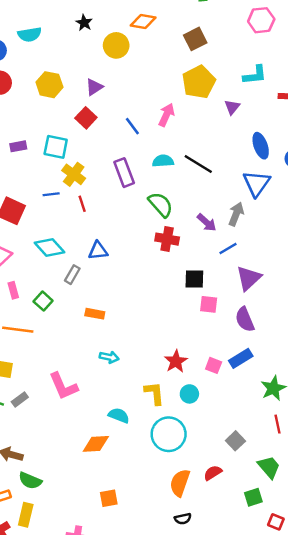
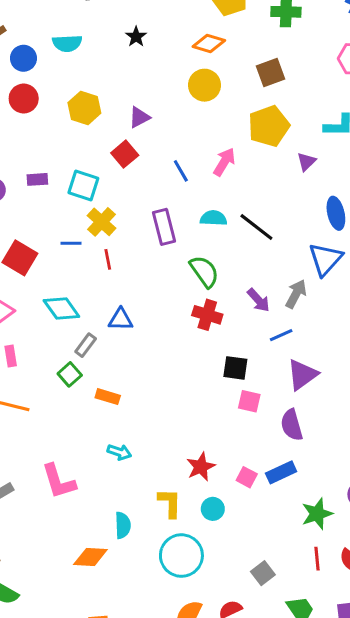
yellow circle: (116, 45) -> (204, 85), moved
green square: (43, 301) -> (70, 374), moved
cyan semicircle: (119, 415) -> (123, 525), turned 60

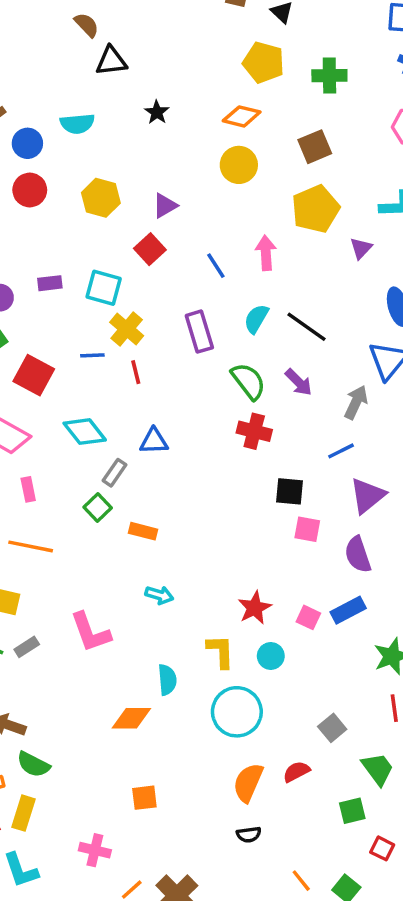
pink arrow: (224, 162) -> (266, 253), turned -32
cyan semicircle: (214, 218) -> (256, 319), turned -60
purple arrow: (258, 300) -> (299, 382), moved

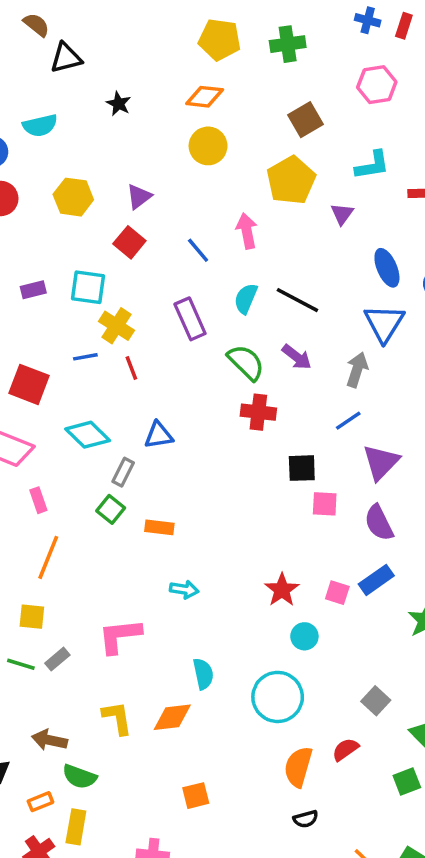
brown square: (315, 147) -> (305, 120), moved
orange line: (31, 546) -> (48, 557), turned -72
pink L-shape: (91, 632) -> (120, 636), turned 111
yellow L-shape: (221, 651) -> (117, 718), moved

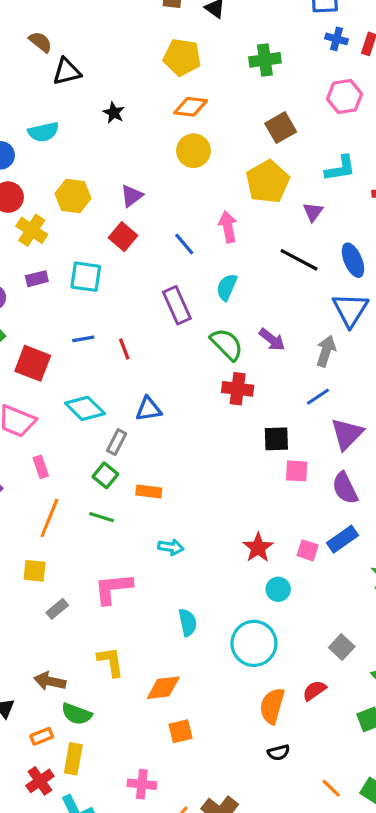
yellow pentagon: (220, 40) -> (182, 57), moved
black line: (297, 300) -> (299, 260), moved
yellow cross: (116, 326) -> (32, 230), moved
green line: (21, 664) -> (102, 517), moved
orange diamond: (172, 717) -> (163, 688), moved

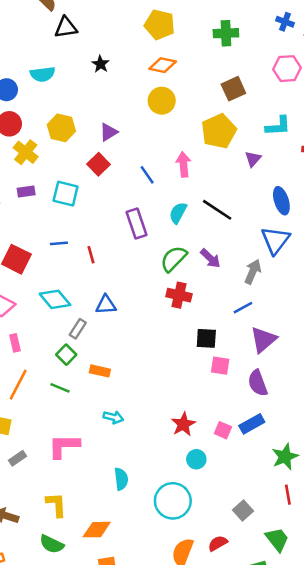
black line: (299, 260) -> (217, 210), moved
green semicircle: (227, 344) -> (174, 259), turned -96
green semicircle: (77, 714) -> (52, 544), moved

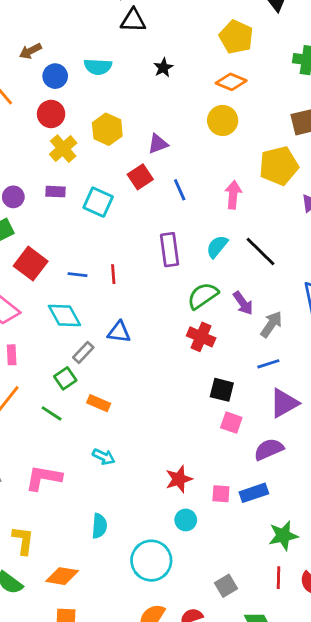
blue line: (147, 175) -> (180, 190), moved
blue line: (59, 243) -> (78, 275), moved
gray arrow: (253, 272) -> (271, 324), moved
purple semicircle: (258, 383) -> (269, 449), turned 76
pink square: (223, 430) -> (221, 494), turned -30

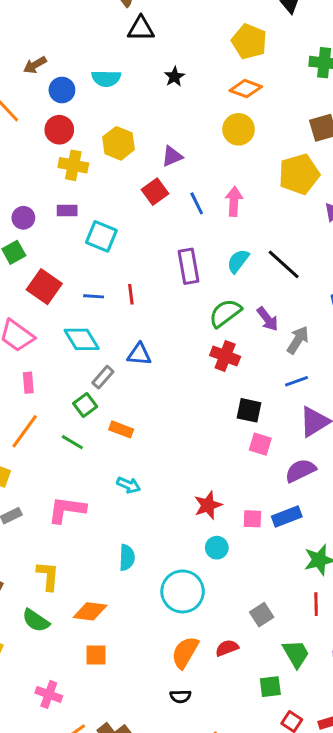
yellow cross: (63, 149) -> (73, 165), turned -36
pink arrow: (233, 195) -> (234, 201), moved
cyan square: (98, 202) -> (101, 236), moved

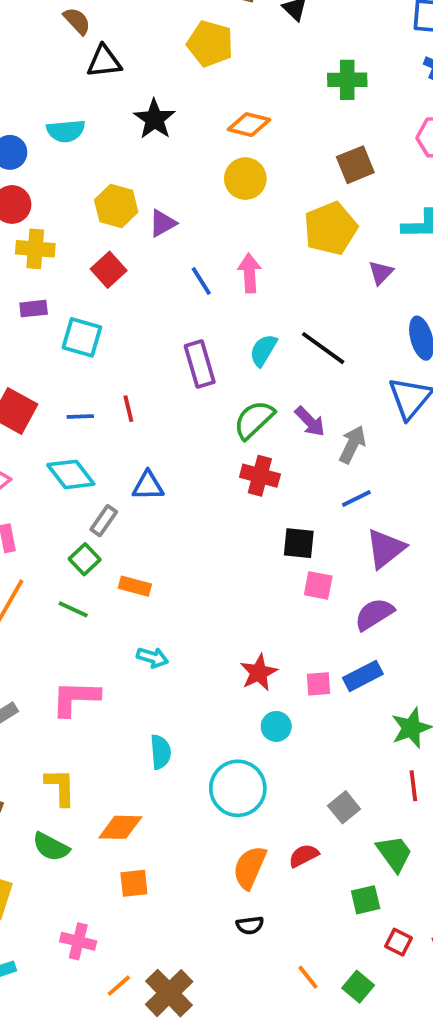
yellow pentagon: (249, 42) -> (210, 44), moved
black star: (174, 77) -> (154, 119), size x1.5
yellow hexagon: (119, 143) -> (116, 206), moved
red square: (155, 192) -> (109, 270), moved

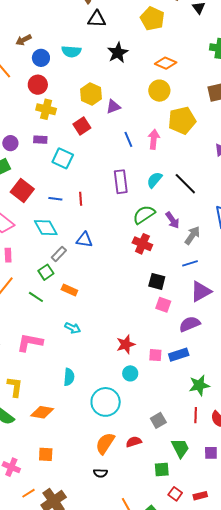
yellow pentagon: (330, 228) -> (182, 120), moved
orange square: (134, 883) -> (46, 454), moved

